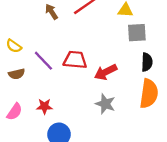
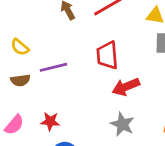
red trapezoid: (75, 60) -> (107, 55), moved, turned -105
purple line: (43, 61) -> (53, 67), turned -65

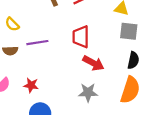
red arrow: (126, 87) -> (93, 63), turned -135
gray star: (122, 124) -> (88, 93), turned -30

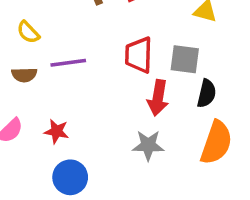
gray square: (129, 31) -> (185, 59), moved
black semicircle: (133, 60) -> (207, 93), moved
red arrow: (93, 63) -> (158, 98), turned 70

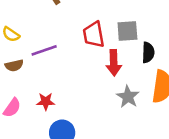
gray star: (148, 145) -> (128, 97), moved, turned -30

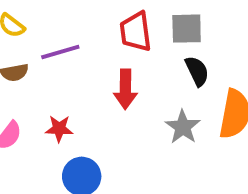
black semicircle: (148, 52) -> (197, 71), moved, turned -30
red arrow: (114, 63) -> (125, 89), moved

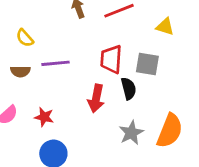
black semicircle: (197, 71) -> (129, 88), moved

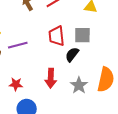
black semicircle: (129, 88) -> (72, 55), turned -119
red arrow: (96, 98) -> (51, 78), moved

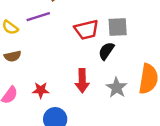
red trapezoid: (56, 36) -> (86, 30), turned -95
purple line: (18, 45) -> (38, 17), moved

